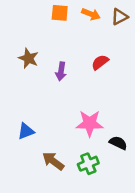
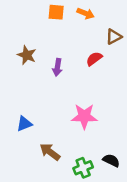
brown triangle: (120, 17) -> (114, 37), moved
black semicircle: (118, 143) -> (111, 160), moved
green cross: (88, 164) -> (83, 168), moved

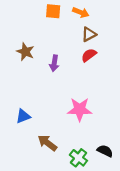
brown triangle: (114, 37) -> (89, 34), moved
green cross: (83, 168) -> (78, 158), turned -30

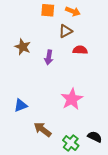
brown triangle: (89, 34) -> (65, 31), moved
red semicircle: (89, 55) -> (80, 50), turned 40
pink star: (80, 109) -> (72, 99), turned -30

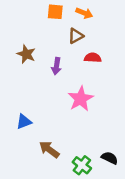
pink star: (72, 99) -> (81, 99), moved

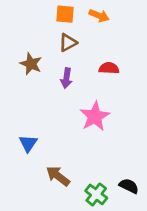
brown triangle: (76, 36) -> (68, 43), moved
blue triangle: (24, 122) -> (28, 143), turned -35

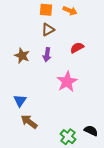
brown star: (31, 64) -> (22, 56), moved
red semicircle: (109, 68) -> (77, 48), turned -32
brown arrow: (58, 176) -> (29, 122), moved

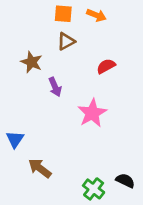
purple arrow: (47, 55) -> (55, 87), moved, turned -32
brown star: (22, 56) -> (32, 62), moved
blue triangle: (20, 101) -> (15, 139), moved

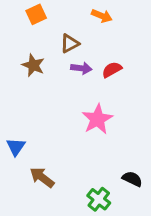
orange square: (63, 14) -> (36, 14), moved, turned -30
purple arrow: (55, 87) -> (81, 68), moved, turned -60
black semicircle: (125, 181) -> (132, 179), moved

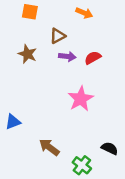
orange square: (36, 14) -> (30, 12), turned 35
blue triangle: (16, 147) -> (13, 122), turned 35
brown arrow: (42, 177) -> (49, 147), moved

